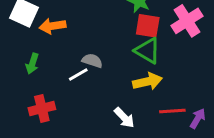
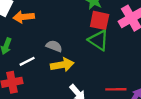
white line: (78, 75) -> (27, 61), moved
yellow arrow: (147, 81) -> (62, 65), moved

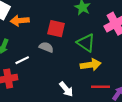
red square: (100, 20) -> (56, 29), moved
yellow arrow: (62, 65) -> (91, 65), moved

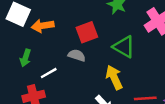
red square: (56, 29) -> (87, 32), turned -30
yellow arrow: (91, 65) -> (114, 77), moved, turned -102

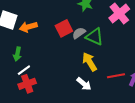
gray semicircle: (77, 55) -> (79, 33), moved, turned -48
white line: (49, 73) -> (24, 70), moved

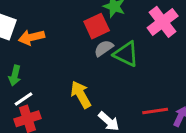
red square: (64, 28) -> (97, 26), moved
yellow arrow: (89, 62) -> (81, 95), moved

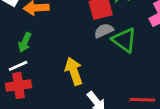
green arrow: (15, 76) -> (25, 42), moved

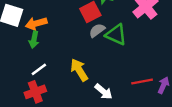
green arrow: (25, 42) -> (34, 40), moved
white line: (18, 66) -> (39, 69), moved

